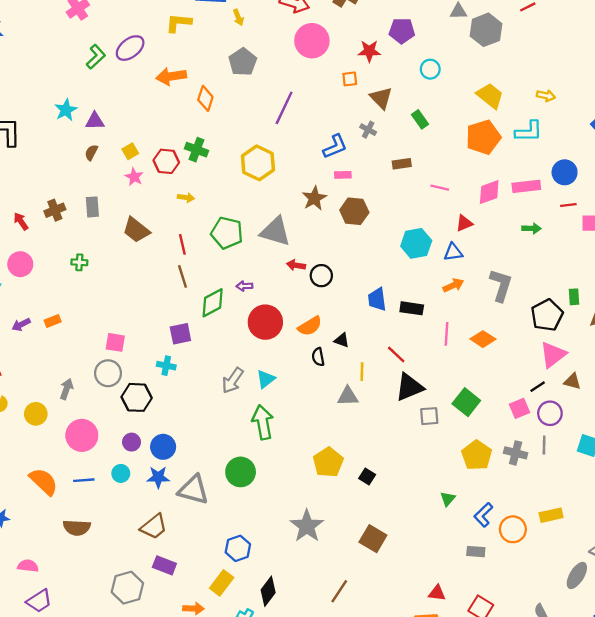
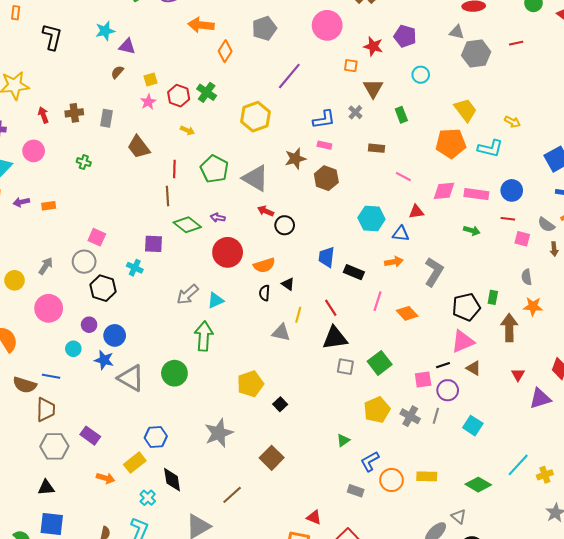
green diamond: (213, 303) -> (187, 225), turned 52
blue line: (84, 480) -> (51, 376), moved
brown trapezoid: (154, 527) -> (46, 410), moved, turned -65
black diamond: (268, 591) -> (172, 480), turned -60

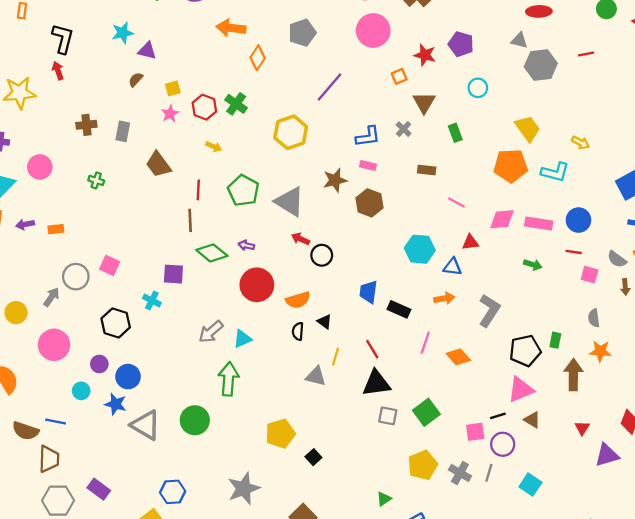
orange square: (351, 66) -> (399, 76), turned -32
red arrow: (43, 115) -> (58, 71), moved
gray circle: (84, 262) -> (76, 277), moved

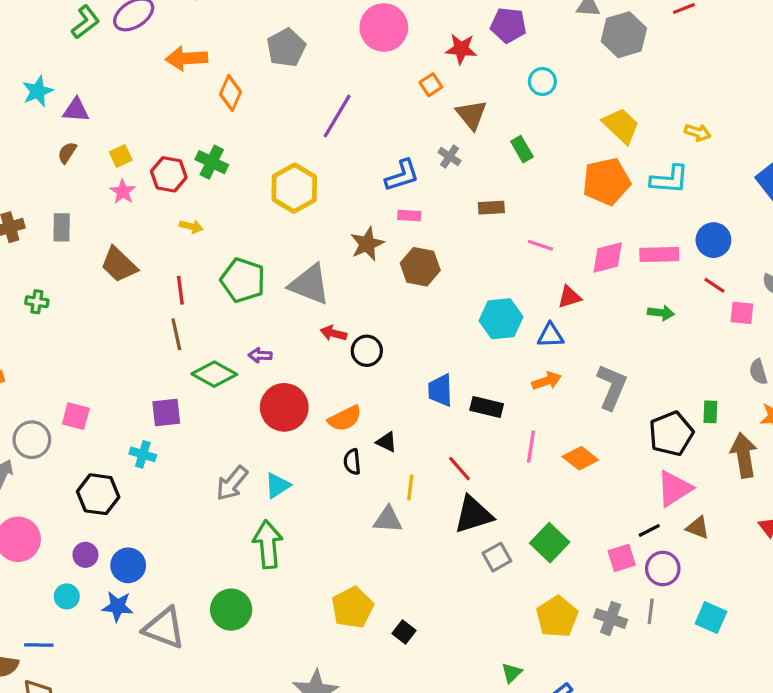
red line: (574, 252) -> (714, 285), turned 35
gray square: (388, 416) -> (497, 557), turned -30

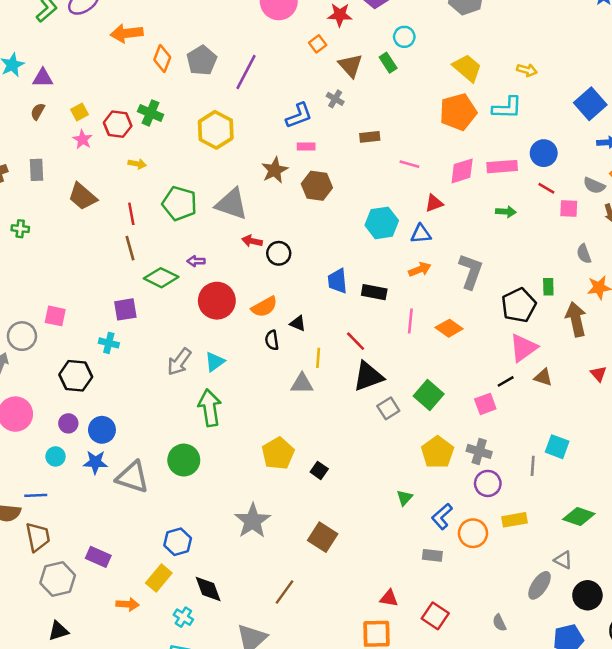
gray pentagon: (286, 48) -> (202, 60), moved
green rectangle: (522, 149) -> (388, 63), moved
purple circle: (663, 569) -> (488, 483), moved
gray line: (651, 611) -> (533, 466), moved

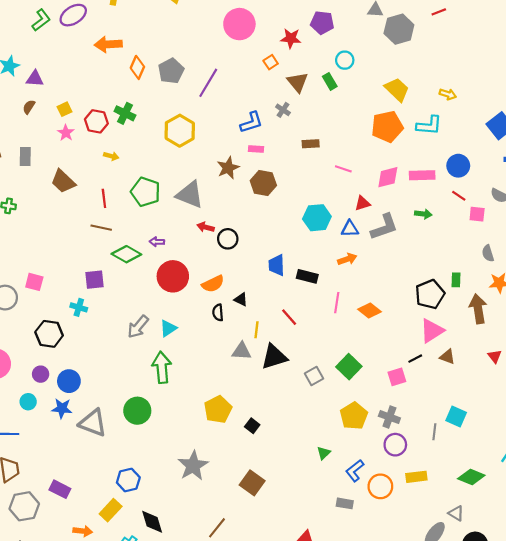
brown line: (130, 248) -> (101, 228), turned -66
gray L-shape: (471, 271) -> (384, 227), moved, turned 48
black triangle: (368, 376) -> (274, 357), moved

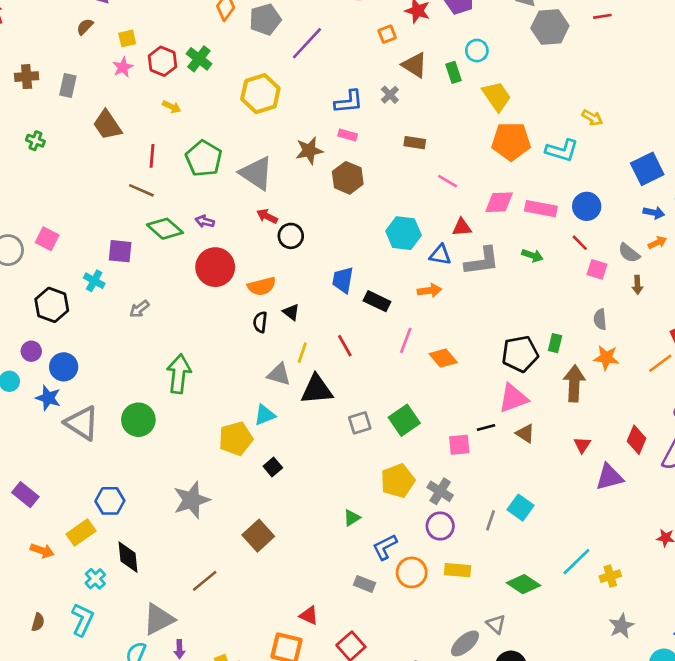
brown triangle: (298, 82) -> (414, 65), turned -30
yellow trapezoid: (397, 89) -> (497, 96), moved
gray arrow: (138, 327) -> (139, 309), moved, size x0.7
cyan triangle: (168, 328) -> (265, 415), moved

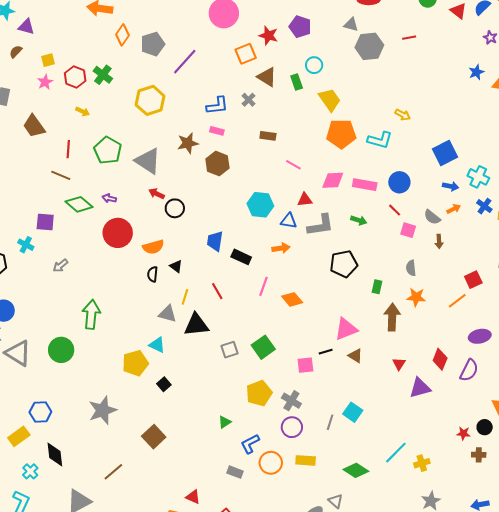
orange square: (387, 34) -> (246, 54), size x1.5
black pentagon: (520, 354) -> (344, 264), moved
cyan triangle: (265, 415) -> (157, 345), turned 48

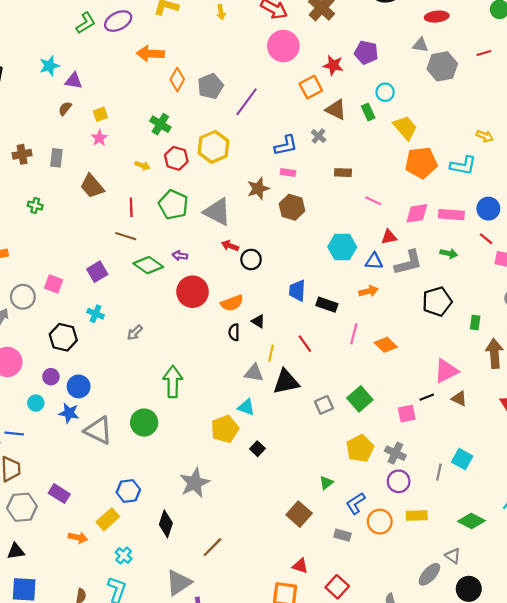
red hexagon: (75, 77) -> (176, 158), moved
purple square: (45, 222) -> (97, 272), moved, turned -30
brown square: (154, 437) -> (299, 514), moved
black diamond: (55, 455) -> (166, 524), moved, turned 30

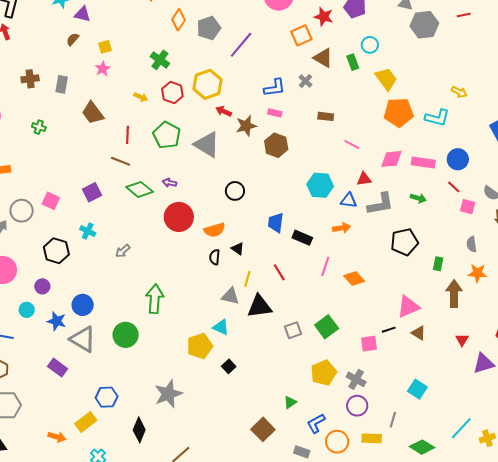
red arrow: (230, 246) -> (224, 111), moved
blue circle: (79, 386) -> (83, 305), moved
gray line: (439, 472) -> (393, 420), moved
purple rectangle: (59, 494) -> (58, 368), moved

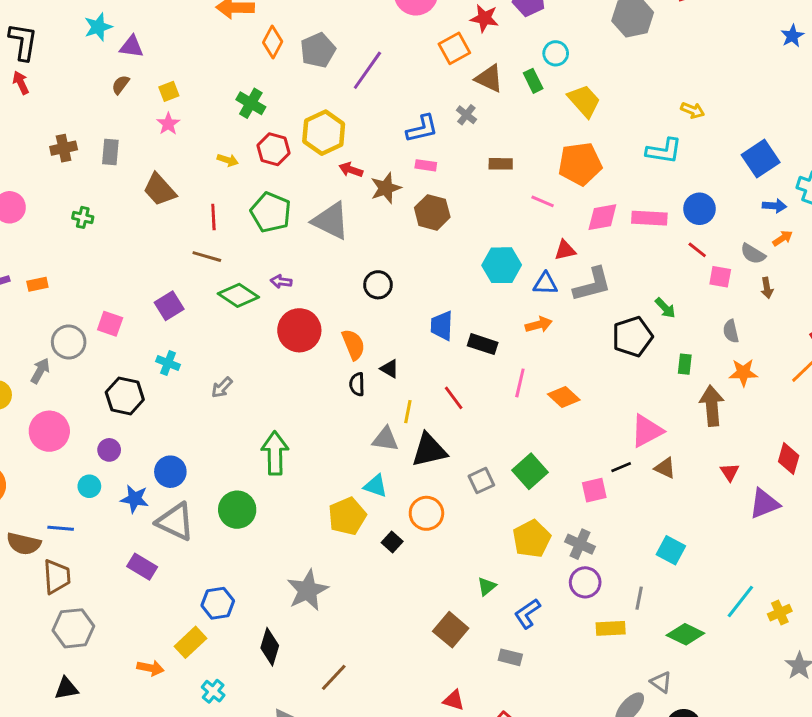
orange pentagon: (399, 112) -> (580, 164), moved
green arrow: (418, 198) -> (665, 308), moved, turned 35
orange semicircle: (215, 230) -> (353, 345), turned -90
orange circle: (337, 442) -> (426, 513), moved

